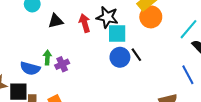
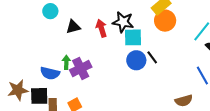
purple cross: (62, 64) -> (81, 68), size x1.5

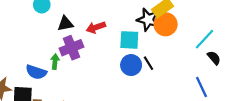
black star: (123, 22) -> (148, 20), moved
red arrow: (101, 28) -> (96, 27), turned -96
purple cross: (81, 68) -> (71, 48), moved

